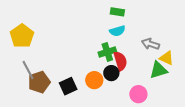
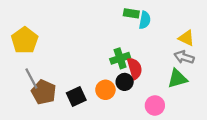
cyan semicircle: (117, 31) -> (145, 20), moved, turned -63
gray arrow: (150, 44) -> (184, 57), moved
yellow triangle: (167, 58) -> (186, 38), moved
brown pentagon: (39, 82) -> (44, 92), turned -30

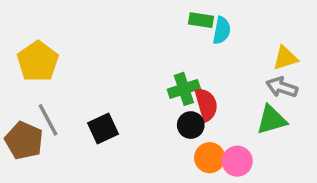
yellow triangle: (186, 38) -> (285, 58), turned -42
orange circle: (105, 90) -> (210, 158), moved
brown pentagon: (44, 92) -> (24, 141), moved
black square: (76, 97) -> (103, 128), moved

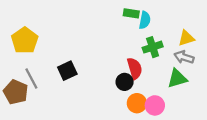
green cross: (184, 89) -> (153, 47), moved
black square: (103, 128) -> (67, 71), moved

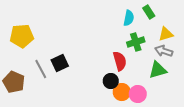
green rectangle: (131, 13) -> (149, 12), moved, turned 48
yellow pentagon: (25, 40) -> (22, 36), turned 30
gray line: (31, 79) -> (41, 69), moved
black circle: (125, 82) -> (111, 81), moved

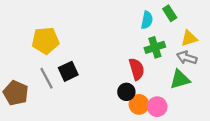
yellow pentagon: (22, 36) -> (45, 41), moved

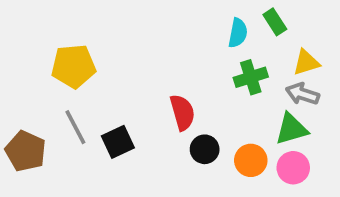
red semicircle: (137, 69) -> (182, 112), moved
black square: (68, 71) -> (118, 142), moved
orange circle: (139, 104) -> (251, 160), moved
pink circle: (157, 107) -> (293, 168), moved

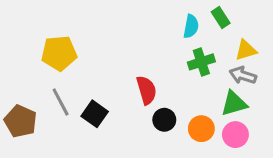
black square: (118, 142) -> (95, 114), turned -30

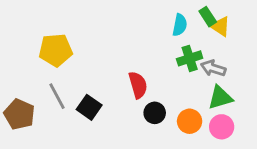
yellow triangle: (246, 50) -> (220, 26), moved, turned 50
gray arrow: (243, 75) -> (213, 68), moved

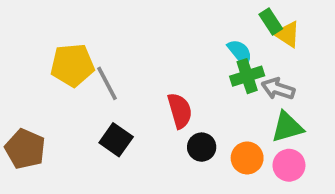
cyan semicircle: (180, 25) -> (240, 52), moved, turned -50
gray line: (57, 96) -> (107, 83), moved

